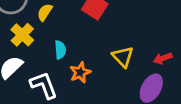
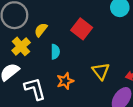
cyan semicircle: (60, 50) -> (55, 52), moved

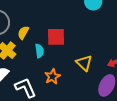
red square: (82, 29) -> (56, 37), moved, turned -30

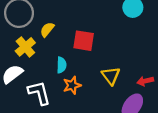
cyan semicircle: (39, 51) -> (61, 65), moved

